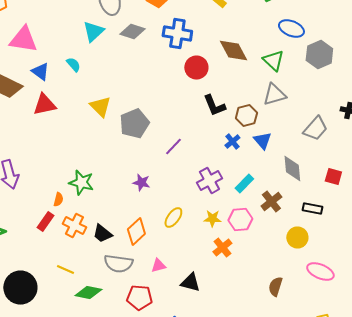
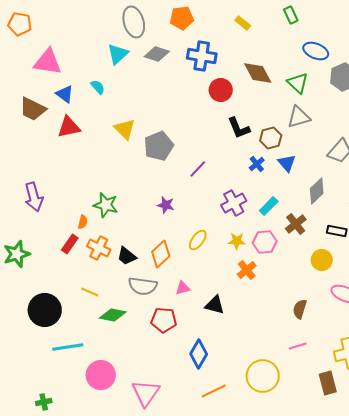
gray diamond: (292, 168) -> (317, 191), turned 52

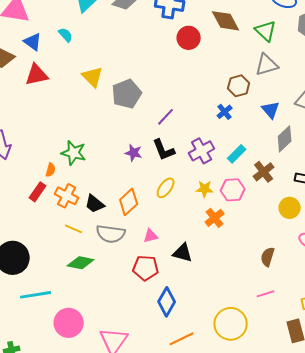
black L-shape: (239, 128) -> (164, 150), moved
blue triangle: (287, 163) -> (271, 110), moved
yellow line: (90, 292) -> (74, 229), moved
red pentagon: (164, 320) -> (146, 268), moved

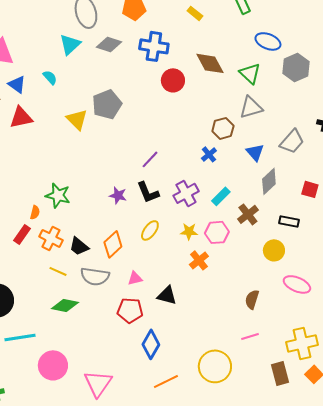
gray pentagon: (127, 94) -> (107, 104), moved

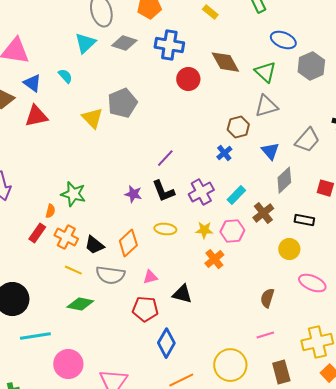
yellow ellipse: (150, 230) -> (165, 229), turned 60
brown rectangle: (280, 373) -> (281, 372), moved

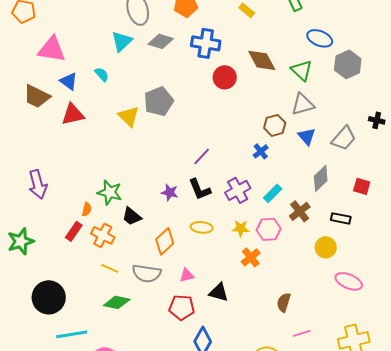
blue triangle: (270, 151) -> (307, 136), moved
black trapezoid: (94, 245) -> (132, 216), moved
brown semicircle: (267, 298) -> (284, 302), moved

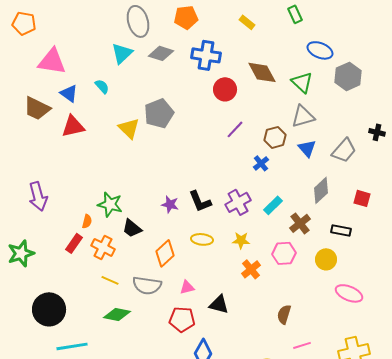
purple line: (202, 156) -> (235, 129), moved
pink hexagon: (269, 229) -> (284, 253), moved

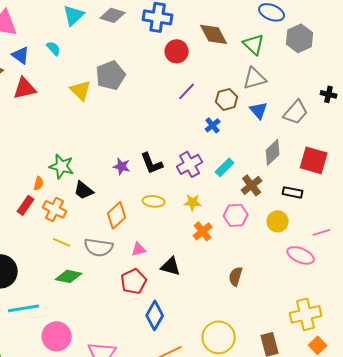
red square: (362, 198) -> (314, 160), size x1.6
red pentagon: (182, 319) -> (134, 281), turned -30
pink line: (302, 345) -> (322, 232), moved

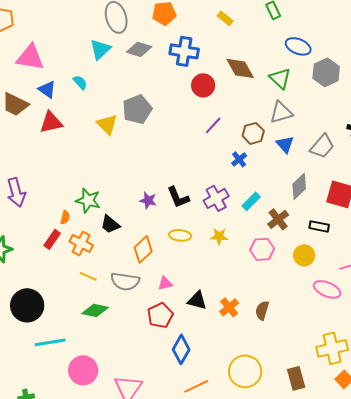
orange cross: (203, 231) -> (229, 307), moved

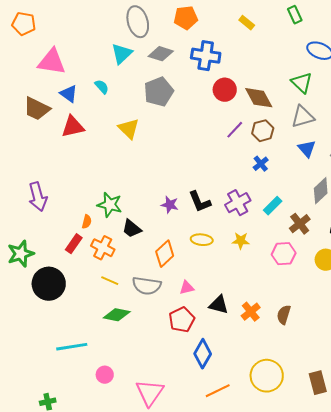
brown diamond: (240, 68) -> (259, 98), moved
gray pentagon: (137, 109) -> (159, 92), moved
brown hexagon: (253, 133) -> (263, 131), moved
black circle: (27, 305) -> (49, 284), moved
pink circle: (83, 370) -> (105, 375), size x0.6

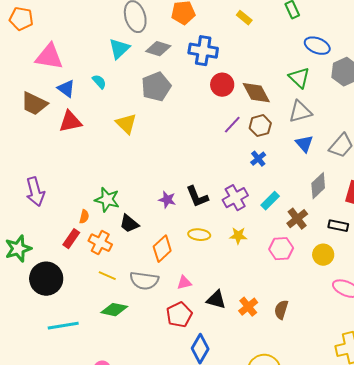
cyan line: (72, 347) -> (63, 326), moved

